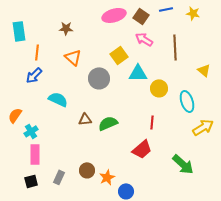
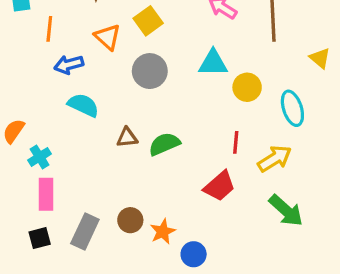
yellow square: (119, 55) -> (148, 21), moved
blue arrow: (34, 75) -> (69, 65), moved, turned 30
yellow arrow: (203, 127) -> (275, 159), moved
gray rectangle: (59, 177) -> (85, 232), size x1.5

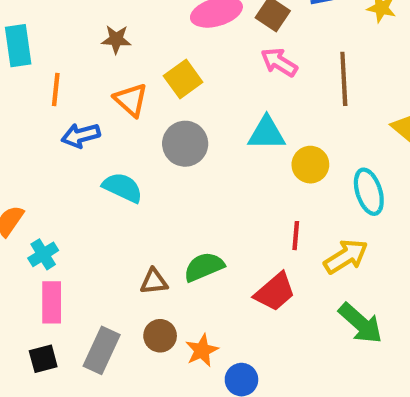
cyan semicircle: (83, 105) -> (122, 188), moved
brown triangle: (127, 138) -> (154, 281), moved
green semicircle: (164, 144) -> (204, 267), moved

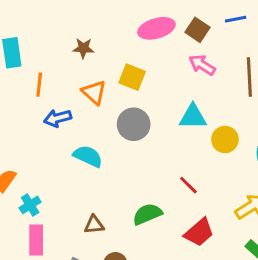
yellow square: (183, 79) -> (132, 77), turned -32
red line: (296, 236) -> (188, 185), moved, turned -50
brown triangle: (154, 281) -> (94, 225), moved

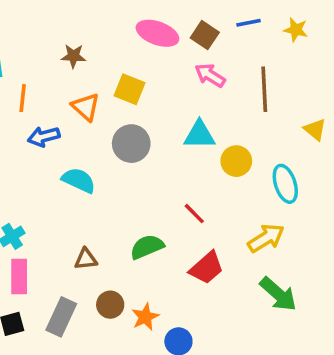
pink ellipse: (156, 28) -> (157, 33), turned 36

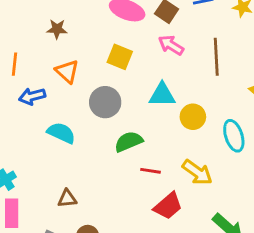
yellow square: (129, 89) -> (120, 57), moved
red line: (194, 214) -> (150, 171), moved, turned -36
yellow arrow: (266, 238) -> (197, 172), moved, turned 68
green semicircle: (147, 247) -> (129, 142), moved

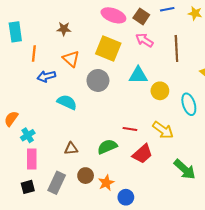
yellow square: (120, 57) -> (108, 48), size x1.4
green semicircle: (129, 142) -> (107, 147), moved

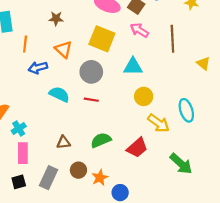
yellow circle: (160, 91) -> (144, 96), moved
cyan ellipse: (189, 104) -> (186, 110), moved
red line: (130, 129) -> (91, 100), moved

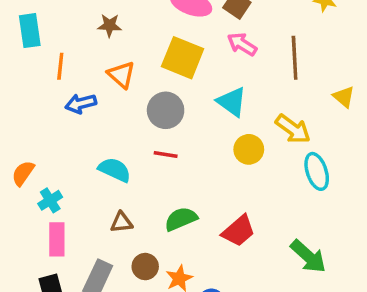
cyan triangle: (133, 67) -> (232, 102), turned 36
cyan semicircle: (59, 94) -> (115, 170), moved
yellow arrow: (159, 123) -> (293, 129), moved

